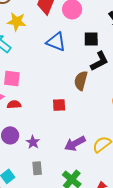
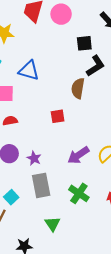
blue triangle: (56, 42) -> (29, 71), moved
gray rectangle: (37, 168) -> (41, 185), size x1.6

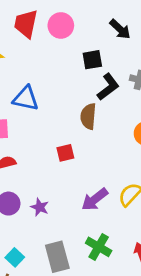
gray rectangle: (41, 185) -> (57, 257), moved

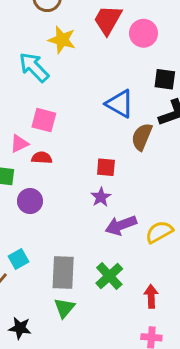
blue triangle: (26, 98) -> (120, 104), moved
purple star: (40, 207) -> (101, 197), moved

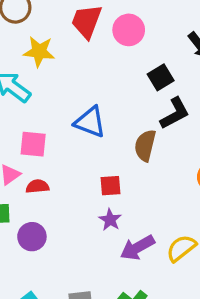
black square: (165, 79) -> (161, 77), turned -30
blue triangle: (120, 104) -> (90, 122), moved

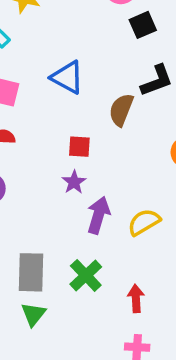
black square: (161, 77) -> (143, 25), moved
purple arrow: (137, 248) -> (98, 215), turned 128

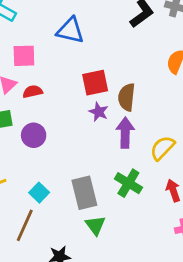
brown semicircle: (121, 110) -> (127, 97), moved
red square: (79, 147) -> (95, 83), size x1.4
yellow semicircle: (144, 222) -> (162, 148), moved

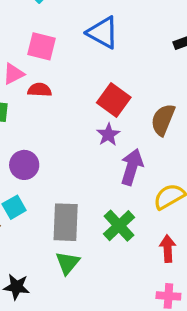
red square: (95, 83) -> (114, 100), turned 32
brown semicircle: (127, 97) -> (163, 120), moved
purple circle: (34, 135) -> (24, 165), moved

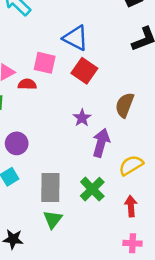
pink square: (42, 46) -> (45, 63), moved
red square: (114, 100) -> (84, 71), moved

